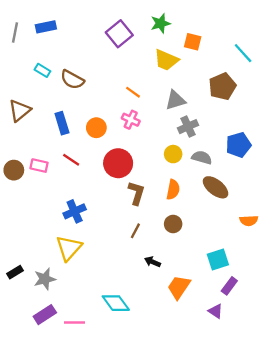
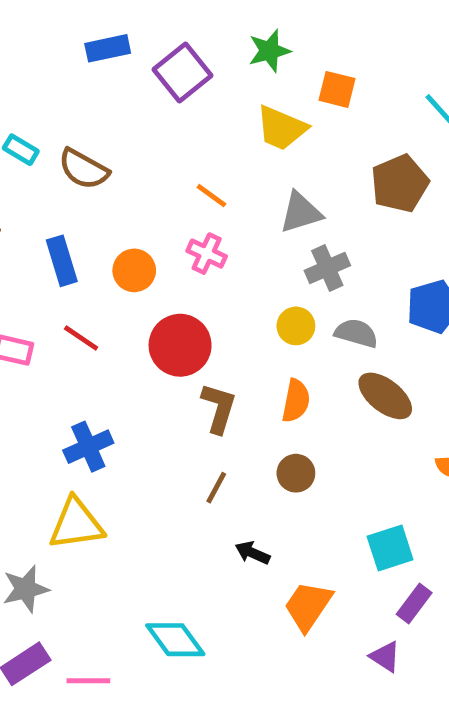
blue rectangle: (46, 27) -> (108, 48), moved
yellow triangle: (69, 248) -> (76, 524), turned 40

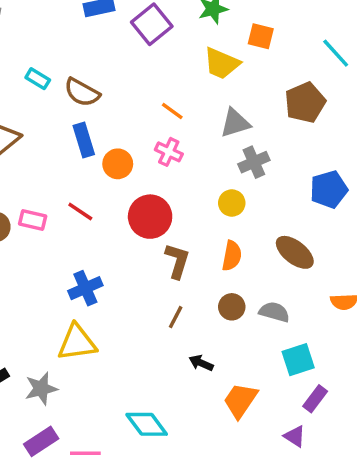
blue rectangle: (62, 261) -> (84, 140), moved
gray semicircle: (356, 333) -> (274, 312), moved

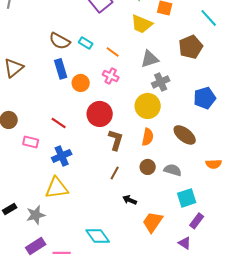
cyan rectangle: (38, 79) -> (86, 43), moved
yellow circle: (232, 203) -> (148, 106), size x1.6
red line: (80, 212) -> (59, 123), moved
pink rectangle: (33, 220) -> (31, 142), moved

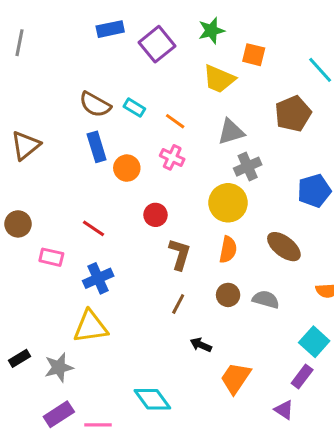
red circle: (100, 114) -> (156, 215), size x0.6
cyan square: (187, 198) -> (314, 342), moved, turned -30

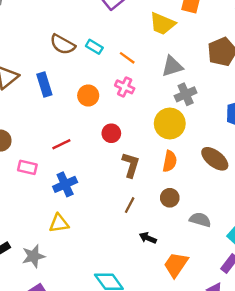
blue rectangle: (97, 147) -> (44, 85), moved
red line: (94, 228) -> (61, 144), turned -60
gray semicircle: (266, 299) -> (200, 220), moved
yellow triangle: (91, 327) -> (59, 223), size x0.7

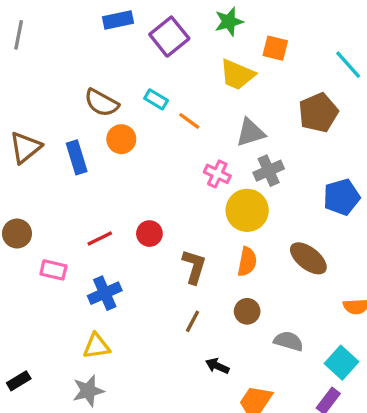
cyan rectangle: (94, 47) -> (156, 99), moved
pink cross: (125, 87) -> (217, 174), moved
orange circle: (88, 96) -> (121, 139), moved
red circle: (111, 133) -> (149, 234), moved
gray star: (33, 256) -> (88, 391), moved

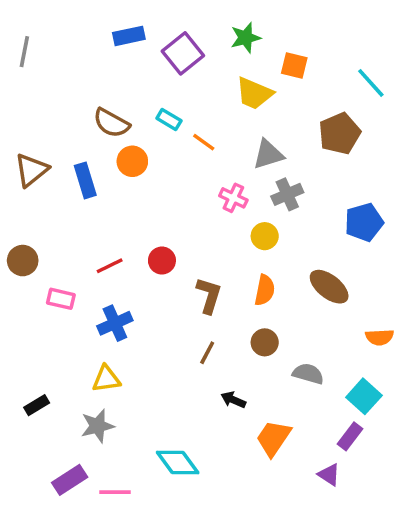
yellow circle: (247, 210) -> (265, 236), size x0.6
black rectangle: (19, 381) -> (37, 405), moved

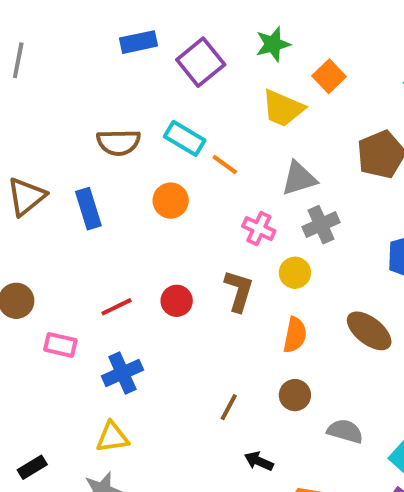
orange square: (294, 66) -> (329, 76), turned 32
cyan rectangle: (169, 119) -> (185, 138), size x1.4
brown semicircle: (111, 123) -> (118, 142), turned -30
orange circle: (132, 161) -> (171, 201), moved
brown L-shape: (209, 295) -> (239, 291), moved

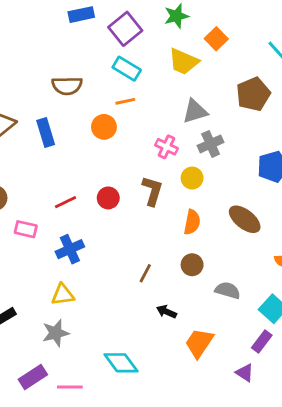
cyan rectangle: (185, 138) -> (127, 69), moved
orange line: (225, 164) -> (125, 101), moved, turned -48

